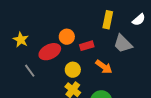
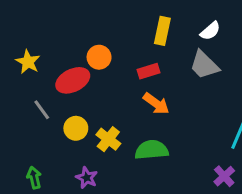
gray trapezoid: (123, 44) -> (204, 65), moved
red rectangle: (87, 46) -> (148, 71), moved
yellow circle: (73, 70) -> (76, 128), moved

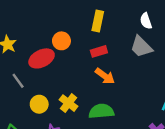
yellow rectangle: (162, 31) -> (98, 21), moved
white semicircle: (210, 31) -> (146, 21), turned 112
yellow circle: (76, 128) -> (39, 104), moved

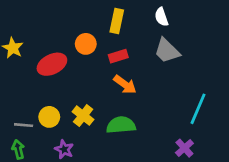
white semicircle: (146, 21) -> (161, 17), moved
orange circle: (61, 41) -> (86, 44), moved
gray line: (18, 81) -> (24, 125), moved, turned -49

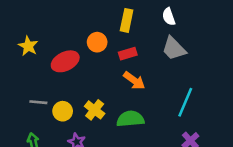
cyan line: (198, 109) -> (185, 102), moved
gray line: (24, 125) -> (38, 102), moved

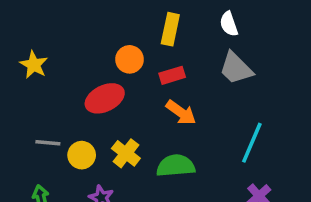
red ellipse: (65, 61) -> (105, 98), moved

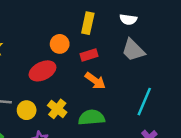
white semicircle: (229, 24) -> (128, 19), turned -63

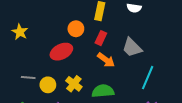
gray trapezoid: (133, 50) -> (132, 47), moved
red rectangle: (89, 55) -> (101, 38), turned -48

